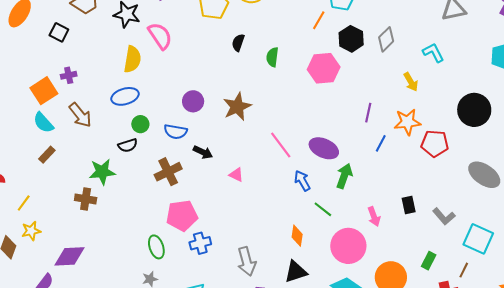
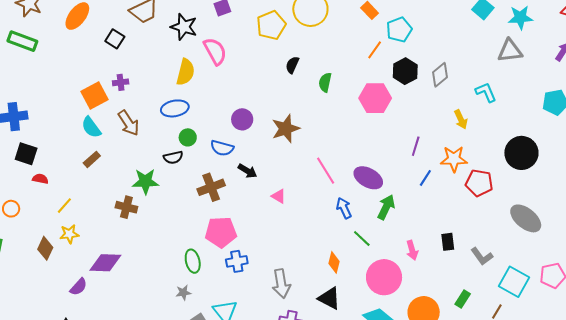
black triangle: (296, 272) -> (329, 298), turned 40

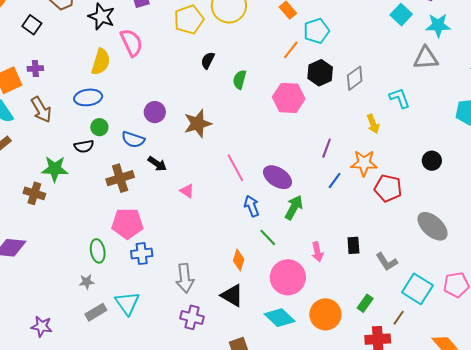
black circle: (521, 153) -> (432, 161), size x0.6

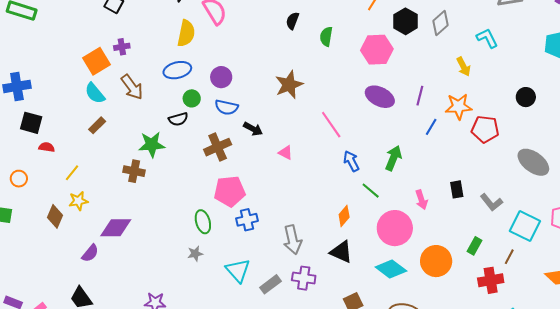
purple circle: (155, 112) -> (221, 77), moved
purple ellipse: (278, 177) -> (380, 97), moved
orange diamond: (239, 260) -> (344, 216), turned 30
gray rectangle: (96, 312) -> (271, 284), moved

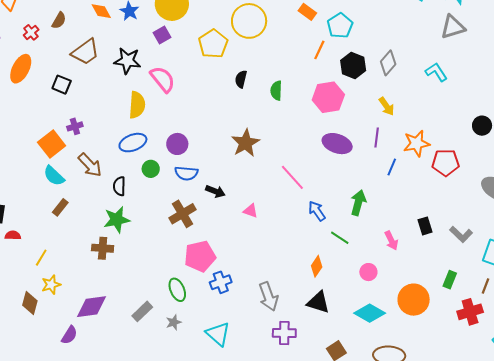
yellow arrow: (464, 67) -> (387, 106), moved
black semicircle: (178, 119) -> (119, 186), moved, turned 114
pink circle: (395, 228) -> (368, 272), size x0.5
gray rectangle: (271, 284) -> (142, 311), moved

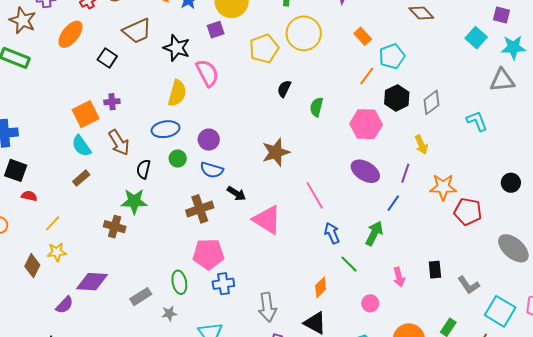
blue line: (392, 167) -> (393, 203), moved
pink triangle: (251, 211) -> (267, 220), size x2.0

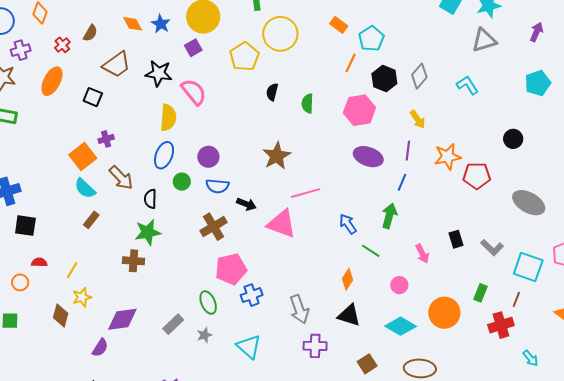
blue ellipse: (166, 129) -> (164, 155), turned -48
pink line: (315, 195) -> (306, 193), moved, turned -64
red semicircle: (29, 196) -> (39, 262), moved

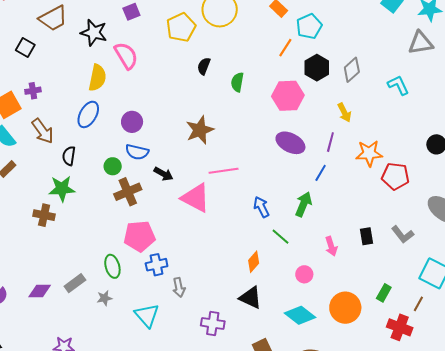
green circle: (182, 182) -> (113, 166), moved
gray L-shape: (492, 248) -> (403, 234), moved
gray arrow: (299, 309) -> (179, 287), moved, size x0.7
purple diamond: (122, 319) -> (40, 291), moved, size x0.7
red cross: (501, 325) -> (400, 327), turned 30

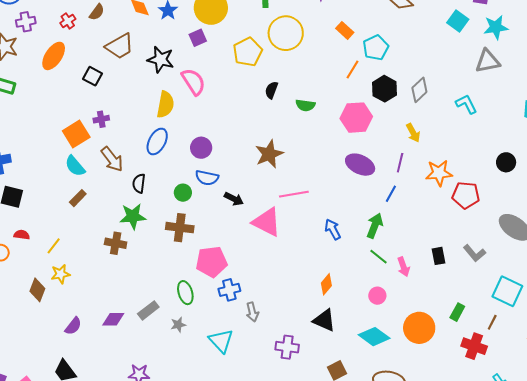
green semicircle: (237, 82) -> (305, 105), turned -90
brown cross: (128, 192) -> (180, 228), moved, turned 32
green line: (280, 237) -> (379, 257), moved

